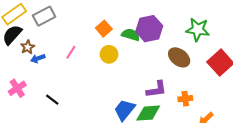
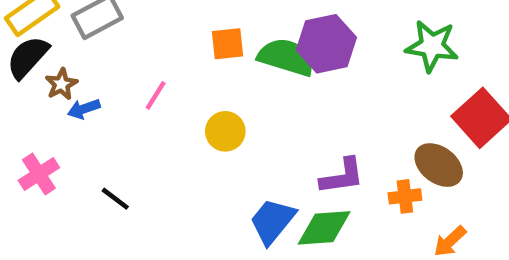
orange square: (104, 29) -> (228, 44), turned 35
green semicircle: (131, 35) -> (286, 57), size x1.4
yellow circle: (109, 54) -> (225, 131), moved
brown ellipse: (179, 57) -> (439, 165), moved

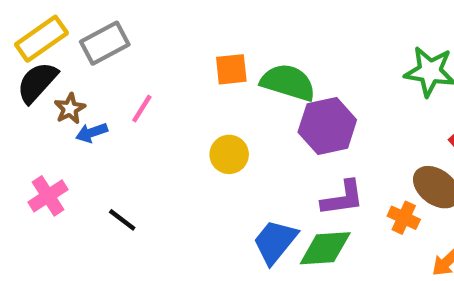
purple hexagon: (326, 44) -> (327, 126), moved
pink line: (156, 95) -> (142, 109), moved
orange cross: (405, 196) -> (404, 218), turned 32

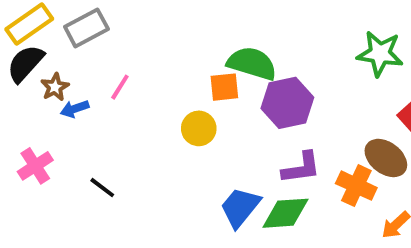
orange square: (231, 69) -> (224, 87), moved
orange cross: (404, 218) -> (356, 186), size x1.4

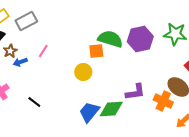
purple hexagon: (287, 103) -> (140, 39), moved
blue trapezoid: (240, 207) -> (89, 112), moved
green diamond: (285, 213) -> (111, 109), moved

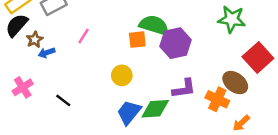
purple hexagon: (140, 39) -> (176, 43), moved
pink line: (43, 51) -> (84, 36), moved
yellow circle: (83, 72) -> (122, 75), moved

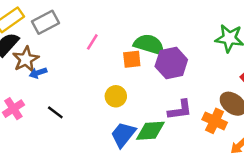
pink line: (84, 36) -> (92, 42), moved
brown star: (35, 40) -> (26, 59), size x1.5
black line: (63, 100) -> (55, 112), moved

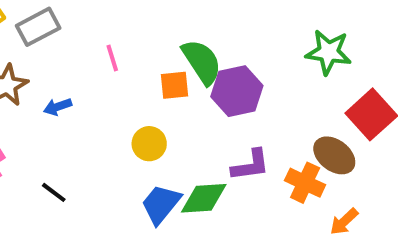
pink line: (92, 42) -> (112, 58), turned -49
green semicircle: (149, 44) -> (202, 62), turned 40
blue arrow: (38, 73) -> (58, 107), moved
black line: (55, 112) -> (54, 192), moved

